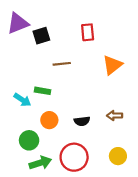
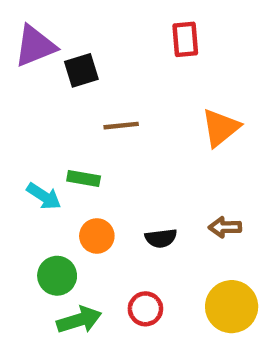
red rectangle: (88, 32) -> (185, 39), moved
yellow circle: (118, 156) -> (232, 307), size x1.5
red circle: (74, 157) -> (145, 309), size x0.6

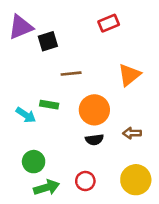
red rectangle: (185, 39) -> (109, 23), turned 72
orange circle: (97, 236) -> (94, 110), moved, size x1.5

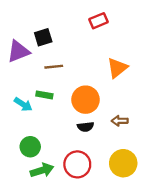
purple triangle: (21, 27) -> (18, 51), moved
brown line: (71, 74) -> (54, 67), moved
red circle: (85, 181) -> (77, 164), size x1.5

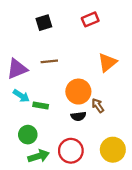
black square: (43, 37) -> (44, 23), moved
purple triangle: (18, 51) -> (17, 69), moved
green rectangle: (44, 95) -> (41, 106), moved
brown arrow: (120, 121) -> (98, 106), moved, turned 56

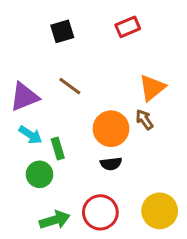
brown line: (49, 61) -> (70, 86), turned 42
green rectangle: (41, 106) -> (58, 148), turned 64
brown arrow: (98, 106) -> (144, 120), moved
green circle: (28, 135) -> (40, 174), moved

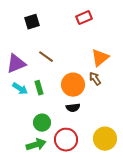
black square: (62, 31) -> (32, 22), moved
green rectangle: (58, 148) -> (39, 88), moved
green circle: (40, 174) -> (42, 123), moved

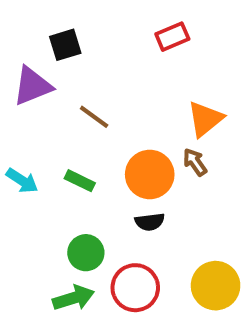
purple triangle: (16, 64) -> (32, 86), moved
green rectangle: (39, 88) -> (80, 181), turned -48
cyan arrow: (20, 89) -> (22, 181), moved

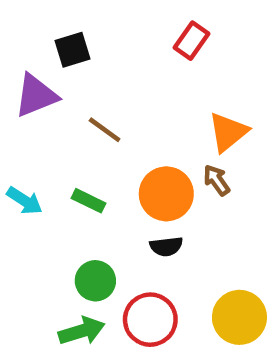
red rectangle: (172, 37) -> (191, 41), turned -32

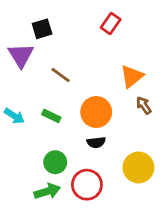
purple triangle: (36, 96) -> (21, 55), turned -40
brown arrow: (217, 180) -> (144, 105), moved
yellow circle: (239, 317) -> (138, 167), moved

